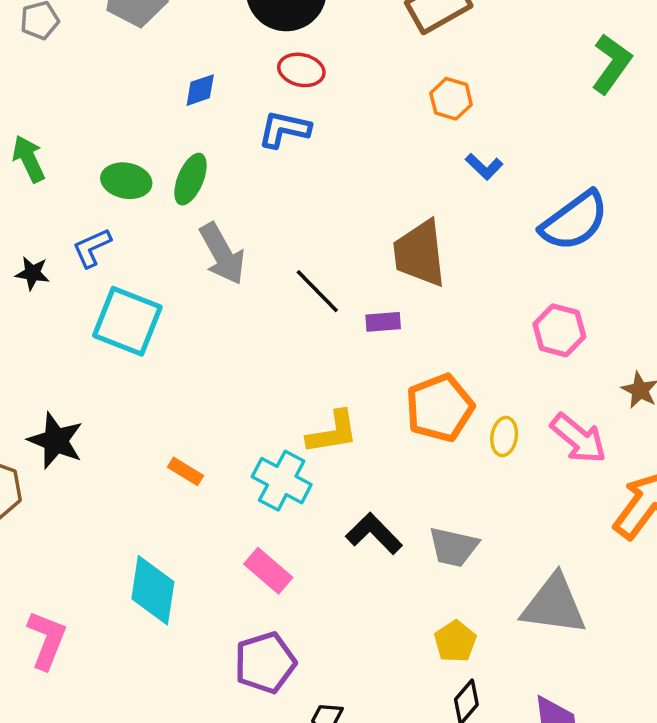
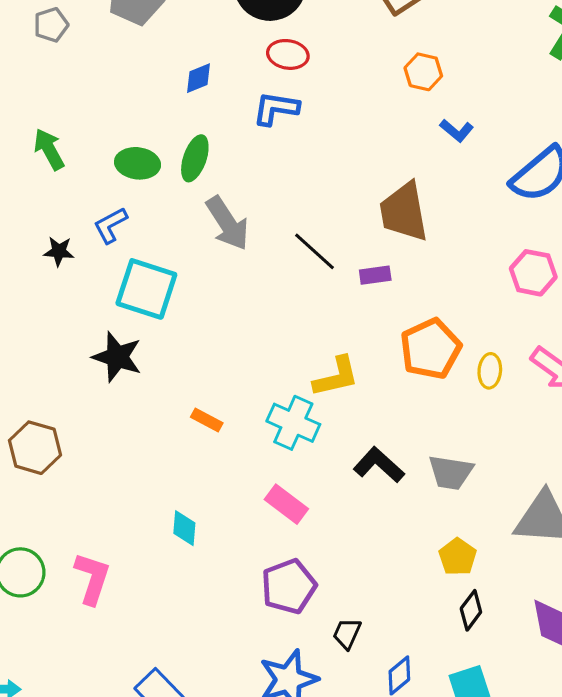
black star: (56, 441) -> (117, 357), moved
cyan diamond: (153, 590) -> (184, 528), size x0.6

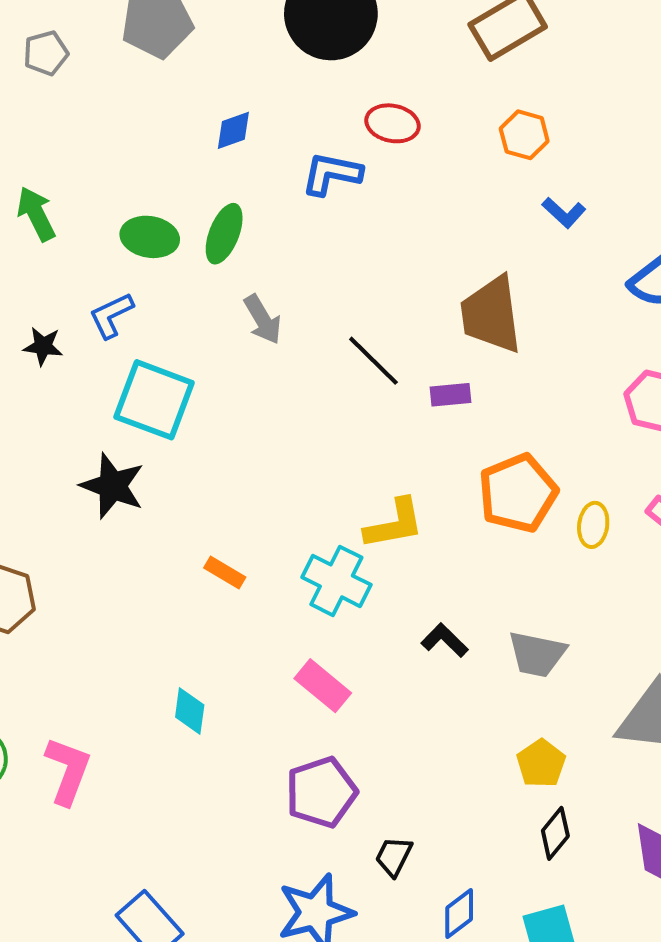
red ellipse: (288, 54) -> (392, 123), moved
gray arrow: (227, 223) -> (263, 319), size x0.7
black L-shape: (379, 465) -> (445, 640), size x0.7

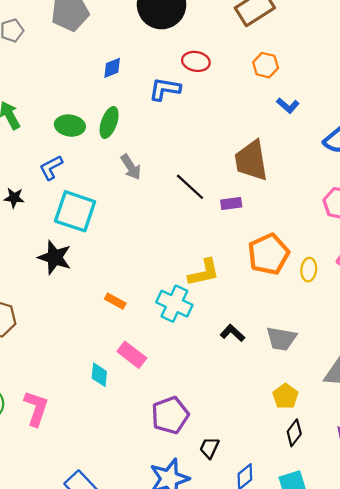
black star: (43, 346) -> (14, 198), moved
pink rectangle: (323, 686) -> (132, 355), moved

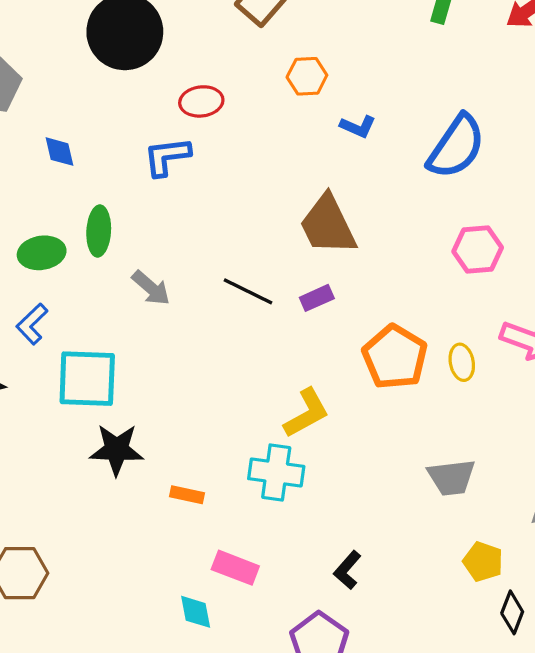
blue diamond: (112, 68) -> (59, 152), moved, turned -65
black star: (55, 257) -> (117, 450), moved
black L-shape: (232, 333) -> (347, 570), moved, turned -75

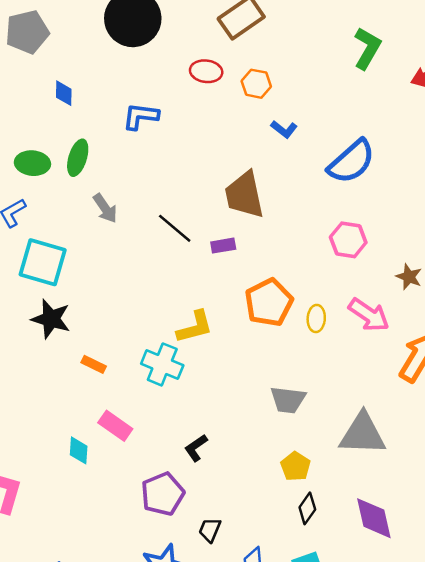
red ellipse: (201, 101) -> (206, 71), moved

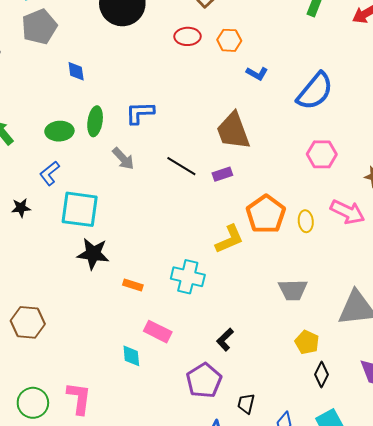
blue L-shape: (141, 116) -> (140, 113), moved
yellow L-shape: (195, 327) -> (229, 239), moved

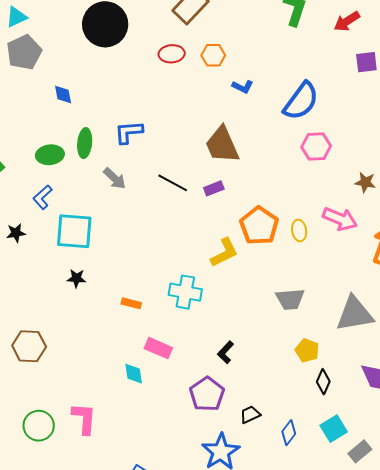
pink hexagon: (322, 154) -> (316, 146), moved
black star: (93, 254) -> (76, 278), moved, size x0.6
black trapezoid: (246, 404) -> (250, 415), turned 55

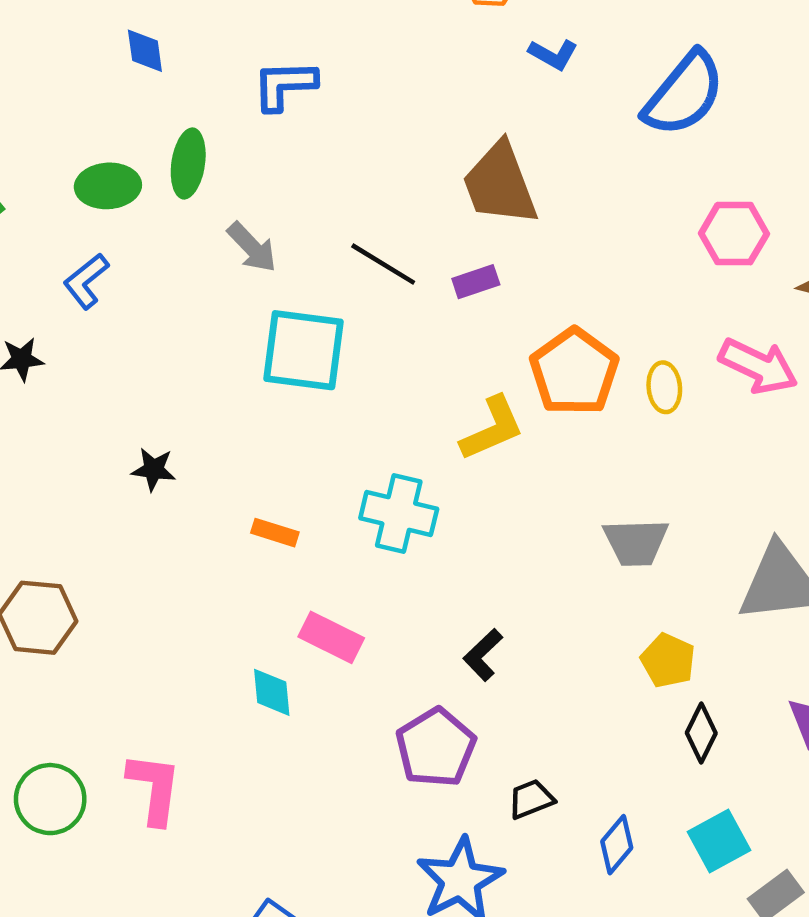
blue L-shape: (129, 132) -> (284, 85), moved
pink hexagon: (316, 146) -> (734, 234), moved
cyan square: (74, 231) -> (304, 350), moved

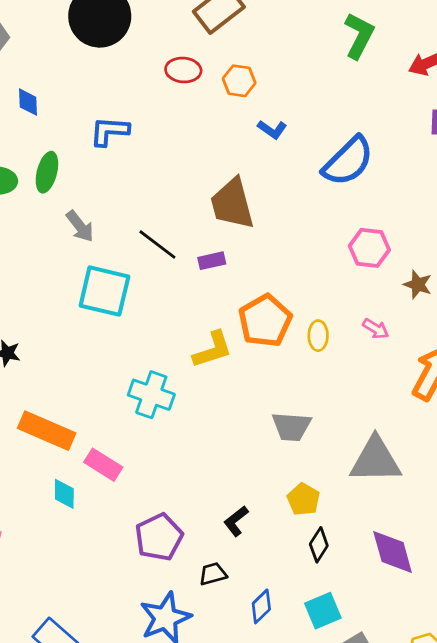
pink arrow: (758, 366) -> (376, 329), size x0.6
orange rectangle: (275, 533) -> (47, 431), moved, size x2.0
black L-shape: (483, 655) -> (236, 521), moved

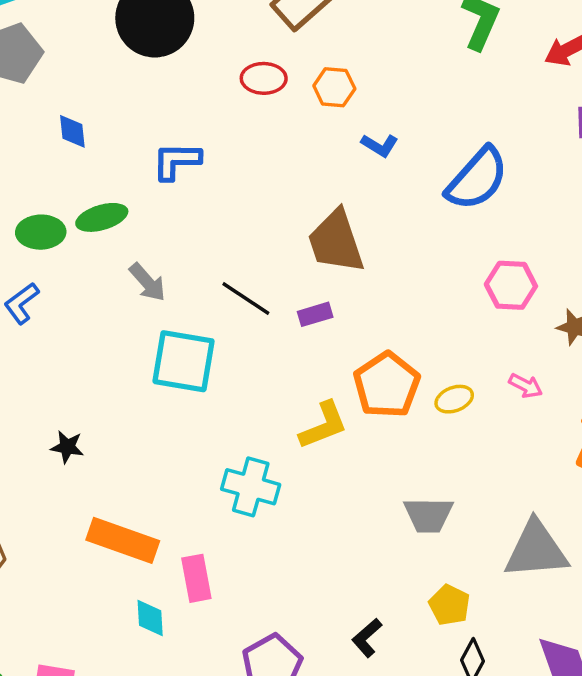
green ellipse: (47, 172) -> (102, 217), turned 63
yellow ellipse: (318, 336) -> (454, 399), turned 72
pink rectangle: (103, 465) -> (196, 578), turned 51

